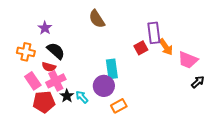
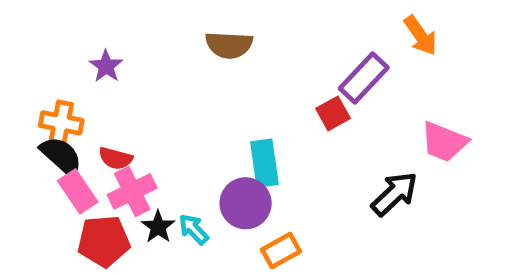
brown semicircle: (97, 19) -> (229, 45), turned -54
purple rectangle: (154, 33) -> (364, 78), turned 50
orange arrow: (166, 47) -> (420, 35), moved
black semicircle: (56, 51) -> (61, 156), moved
black arrow: (198, 82) -> (394, 194), moved, size x1.5

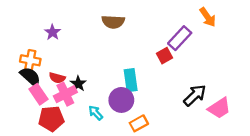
pink trapezoid: (444, 142) -> (219, 108), moved, turned -55
black star: (158, 227) -> (78, 84), moved

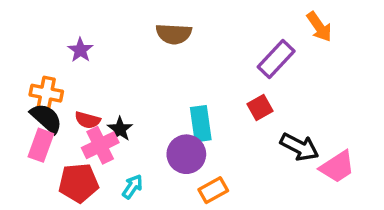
red square: (164, 56) -> (260, 108), moved
pink rectangle: (38, 94) -> (41, 145), moved, turned 54
black arrow: (195, 95) -> (299, 147), turned 70
cyan arrow: (96, 113) -> (132, 187), moved, turned 77

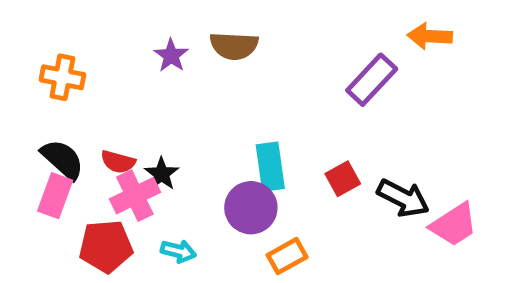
orange arrow: (319, 27) -> (430, 36), turned 128
purple star: (80, 50) -> (171, 55), moved
orange cross: (46, 93) -> (62, 77), moved
red square: (260, 108) -> (343, 179), moved
cyan arrow: (132, 187) -> (178, 251), turned 70

